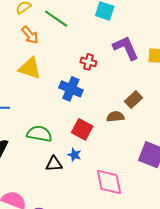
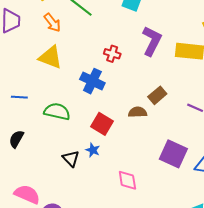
purple L-shape: (126, 48) -> (152, 41), turned 48
green semicircle: (39, 134) -> (57, 112), moved
black triangle: (54, 164) -> (71, 159), turned 48
pink diamond: (109, 182) -> (127, 180), size x0.7

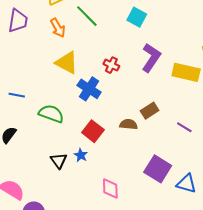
yellow triangle: (50, 57) -> (67, 63), moved

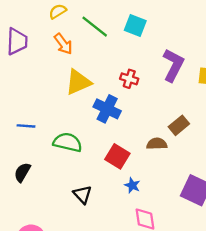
cyan square: (137, 17) -> (135, 26), moved
yellow triangle: (67, 63) -> (78, 82), turned -45
blue star: (81, 155) -> (132, 185), moved

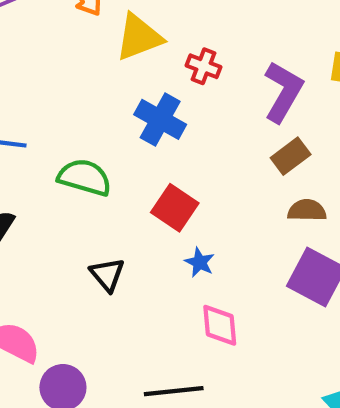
purple L-shape: (173, 65) -> (283, 92), moved
yellow triangle: (78, 82) -> (139, 37), moved
brown semicircle: (157, 144) -> (307, 210), moved

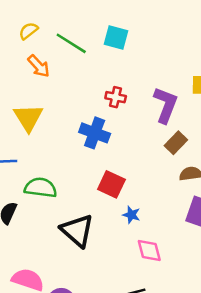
yellow triangle: (139, 37) -> (28, 118), moved, turned -32
green semicircle: (85, 177) -> (41, 188), moved
black triangle: (107, 275) -> (77, 231), size x1.6

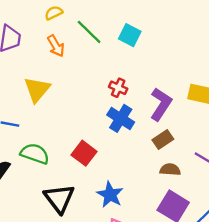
blue cross: (95, 133) -> (121, 118), moved
red square: (111, 184) -> (84, 153), moved
blue star: (131, 215) -> (110, 195), size x1.6

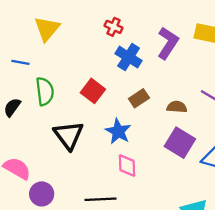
red cross: (118, 88) -> (114, 27), moved
brown rectangle: (163, 139) -> (139, 98), moved
green semicircle: (35, 154) -> (45, 91), turned 64

